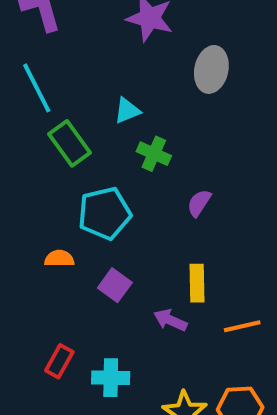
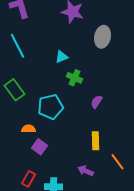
green rectangle: (70, 143) -> (14, 90), moved
purple square: (115, 285) -> (40, 147), moved
purple arrow: (170, 320) -> (86, 171), moved
orange line: (242, 326) -> (118, 162), turned 66

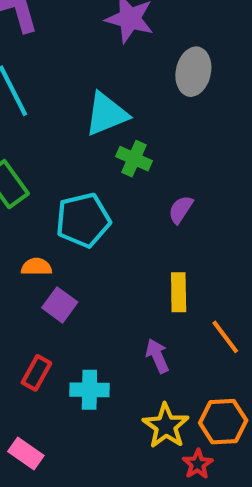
cyan triangle: (62, 57) -> (106, 114), size x1.6
purple arrow: (86, 171) -> (157, 356), turned 42

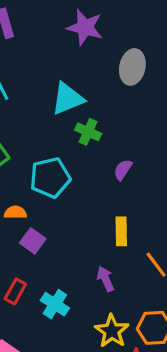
cyan cross: (89, 390) -> (55, 304), turned 32

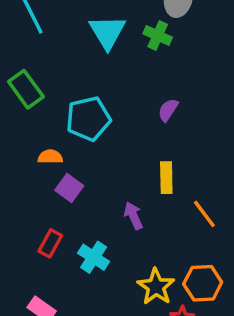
cyan triangle: (68, 99) -> (107, 32), turned -39
green cross: (88, 132) -> (158, 35), moved
purple arrow: (105, 279) -> (133, 216), moved

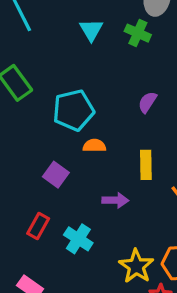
cyan triangle: (107, 32) -> (91, 30), size x0.7
orange semicircle: (50, 157) -> (94, 146), moved
purple arrow: (133, 216) -> (115, 200), turned 115

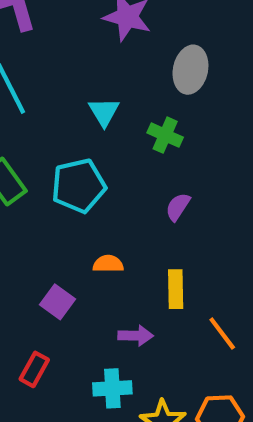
green cross: (138, 33) -> (165, 135), moved
cyan pentagon: (73, 110) -> (79, 186), moved
cyan cross: (78, 239) -> (112, 388), moved, turned -36

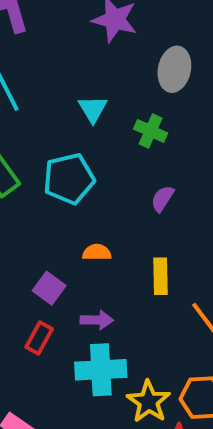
purple arrow: (136, 336) -> (97, 320), moved
red rectangle: (34, 369) -> (39, 338), moved
cyan cross: (112, 388) -> (101, 370), size x1.4

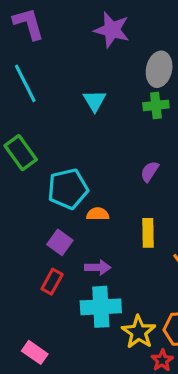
green cross: (151, 131) -> (156, 105), moved, turned -30
cyan pentagon: (69, 179) -> (68, 189), moved

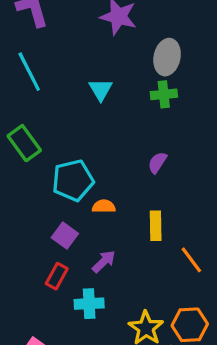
purple arrow: (98, 268) -> (104, 262), turned -45
cyan cross: (101, 307) -> (89, 304), moved, size x0.7

